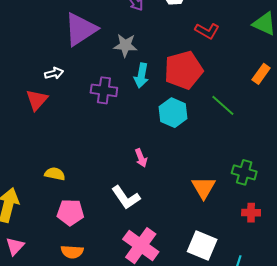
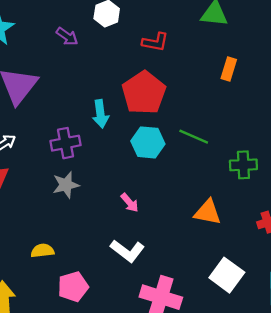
gray star: (125, 45) -> (66, 185), moved
green line: (223, 105) -> (194, 137), moved
green cross: (244, 172) -> (243, 165), moved
orange triangle: (204, 188) -> (208, 212), turned -30
white square: (202, 245) -> (227, 275), turned 32

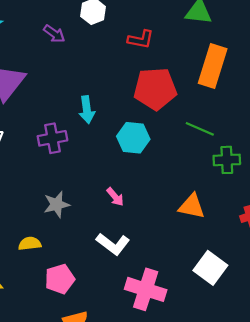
orange rectangle: (229, 69) -> (213, 66), size x1.8
red pentagon: (144, 93) -> (155, 89), moved, turned 30
green line: (194, 137) -> (200, 129), moved
gray star: (66, 185) -> (57, 204), moved

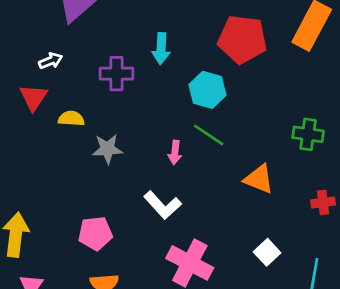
green line: (200, 129) -> (209, 135), moved
pink arrow: (115, 197) -> (175, 152), turned 36
yellow semicircle: (30, 244) -> (71, 118), moved
white square: (210, 268) -> (267, 252), size x0.7

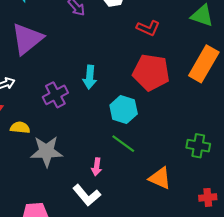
purple cross: (116, 74) -> (55, 95), turned -30
gray star: (107, 149) -> (47, 151), size x1.4
pink arrow: (175, 152) -> (97, 167), moved

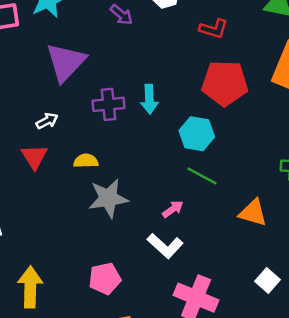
purple cross: (55, 95) -> (108, 104), moved, turned 30
yellow semicircle: (20, 128) -> (86, 161), moved
pink arrow: (97, 167) -> (173, 209), turned -126

